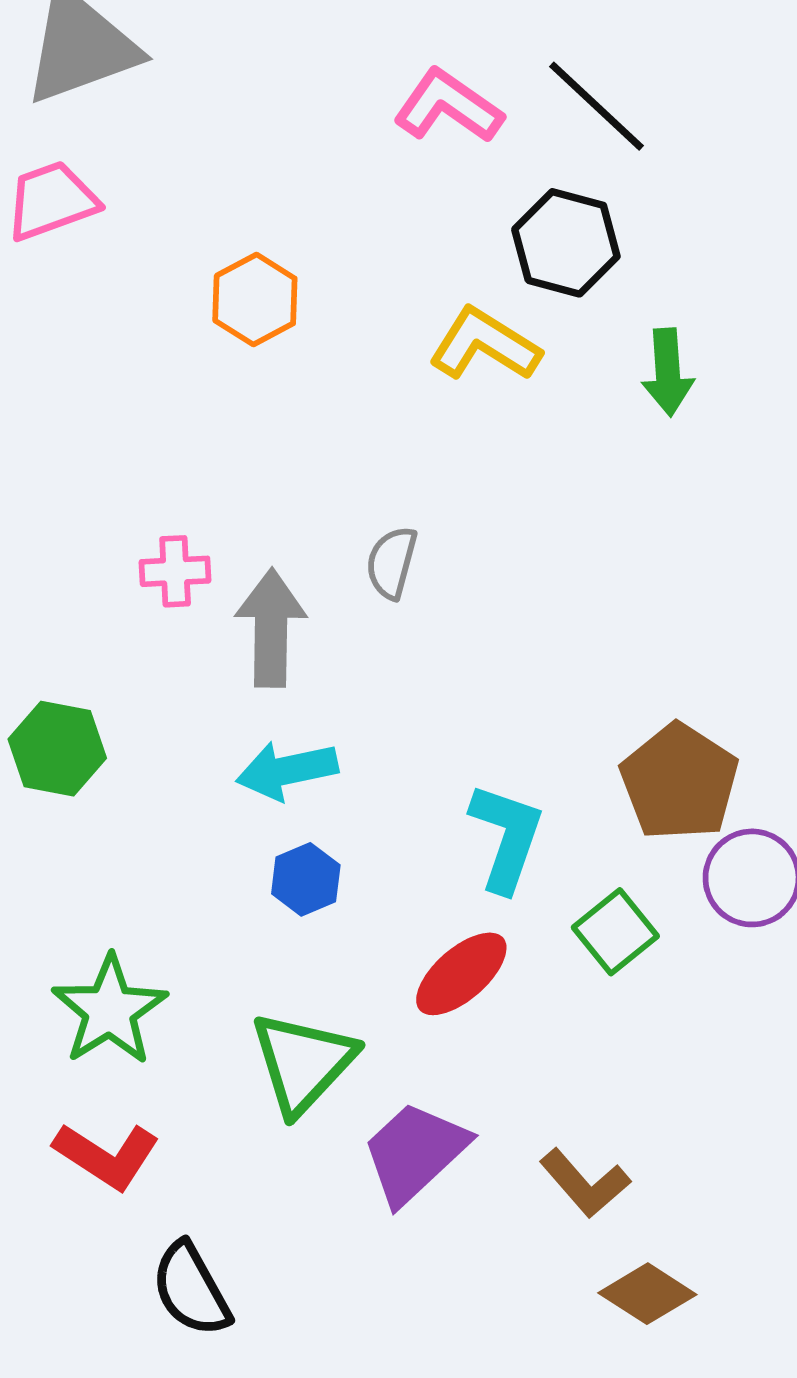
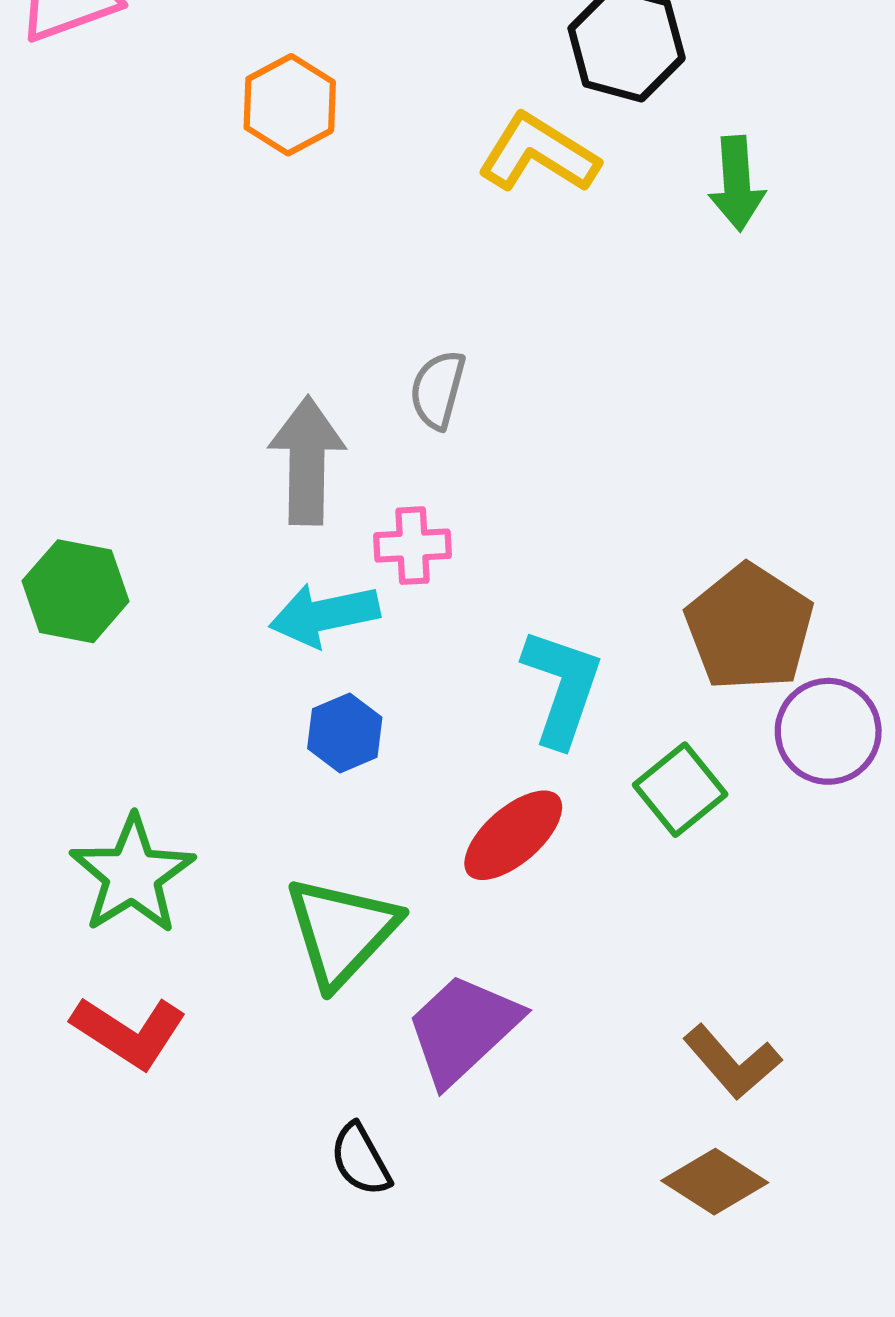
pink cross: (175, 571) -> (412, 546), moved
brown L-shape: (585, 1183) -> (732, 1062), moved
black semicircle: (191, 1289) -> (361, 1160), moved, size x0.7

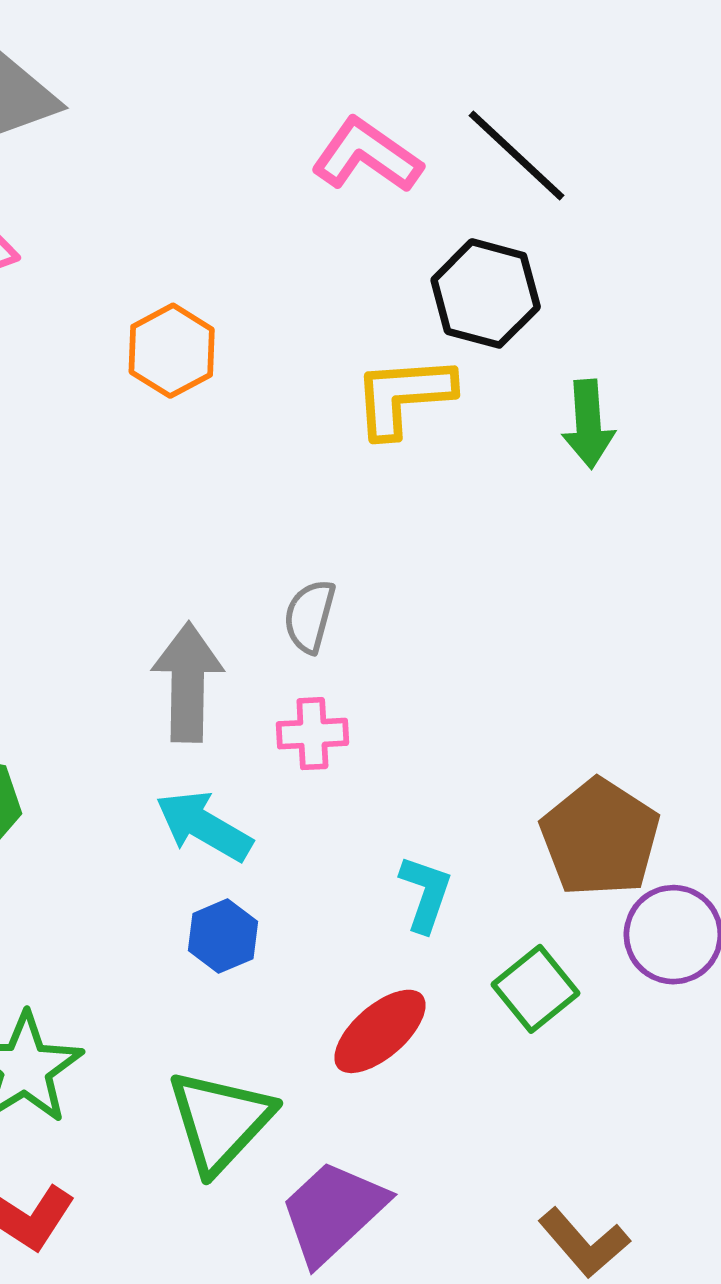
yellow L-shape: (538, 154) -> (403, 396), turned -36
pink cross: (412, 546) -> (312, 734), moved
cyan arrow: (324, 615) -> (204, 826), turned 42
cyan L-shape: (562, 687) -> (425, 894), size x0.7

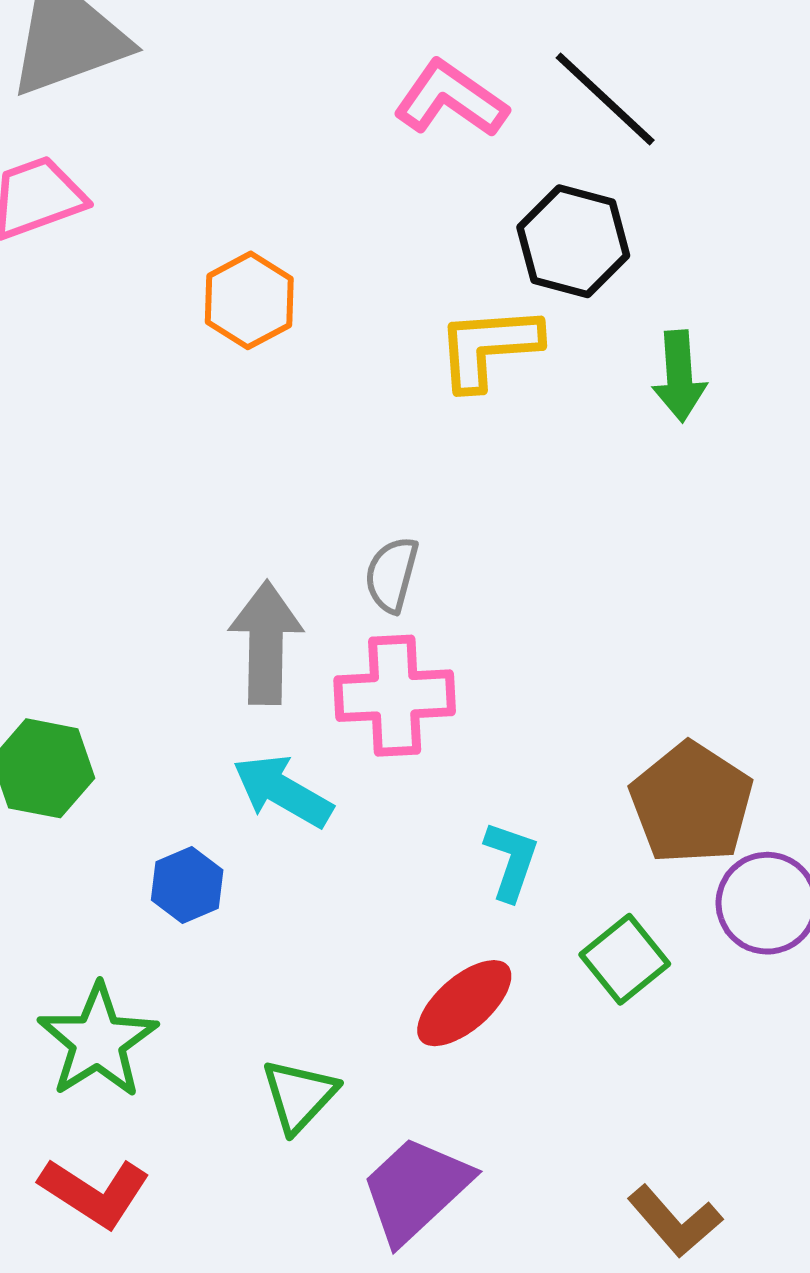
pink cross: (312, 734) -> (395, 696), size x1.6
blue hexagon: (223, 936) -> (187, 885), moved
green triangle: (220, 1121) -> (299, 1095), size x0.7

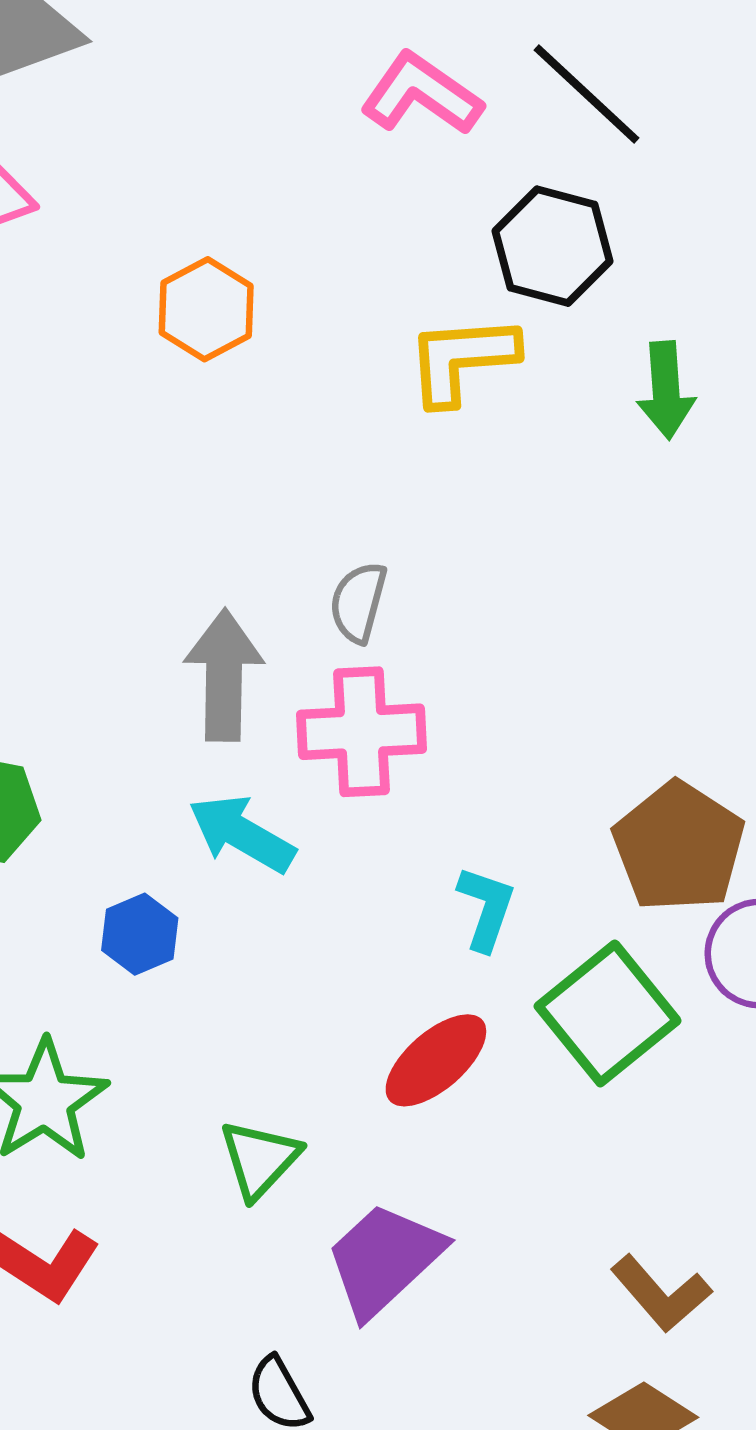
green square: (625, 959) -> (608, 1013), size x1.5

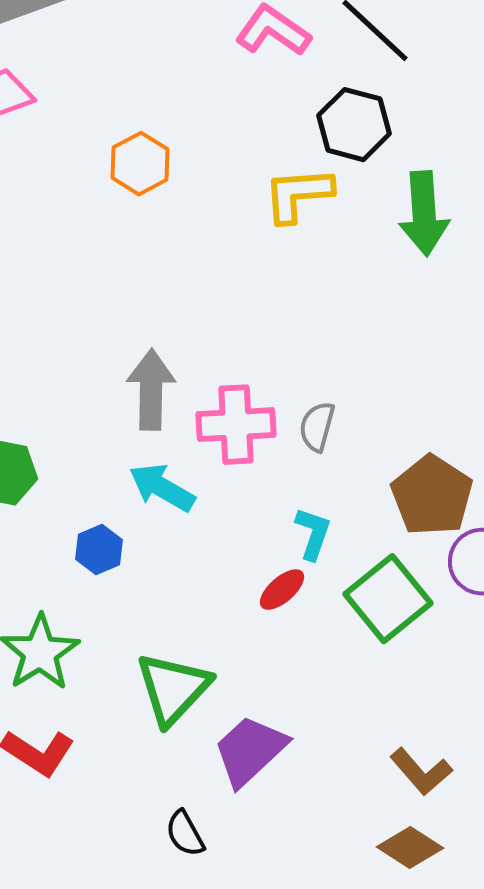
green arrow: (666, 390) -> (424, 214), size x1.4
gray semicircle: (358, 602) -> (317, 427), moved
red ellipse: (436, 1060) -> (282, 590), moved, size x0.7
green triangle: (260, 1159) -> (173, 689), size x1.5

